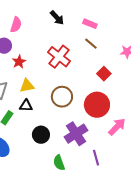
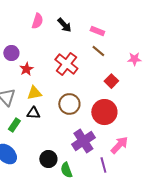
pink semicircle: (16, 25) -> (37, 21), moved
pink arrow: (117, 127) -> (119, 145), moved
black circle: (41, 135) -> (48, 159), moved

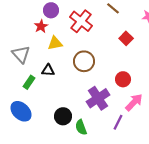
purple circle: (11, 53) -> (51, 10), moved
yellow triangle: (34, 93) -> (55, 43), moved
red circle: (104, 112) -> (123, 79), moved, size x0.6
purple line: (103, 165) -> (118, 122), turned 42

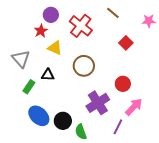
yellow triangle: (55, 43) -> (55, 48), turned 35
blue ellipse: (21, 111) -> (39, 116), moved

